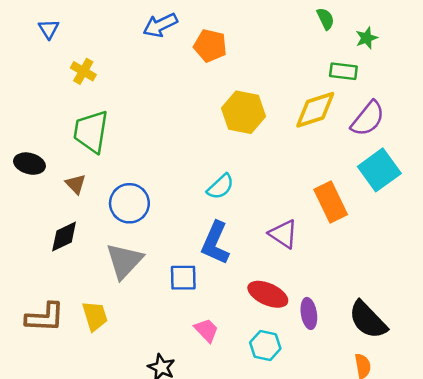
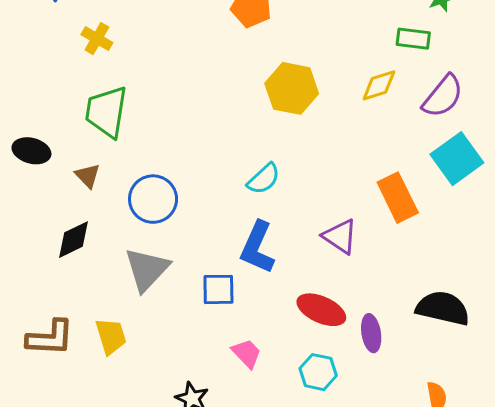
yellow diamond: (315, 110) -> (379, 85), size x0.7
black semicircle: (368, 320) -> (443, 308), moved, turned 147

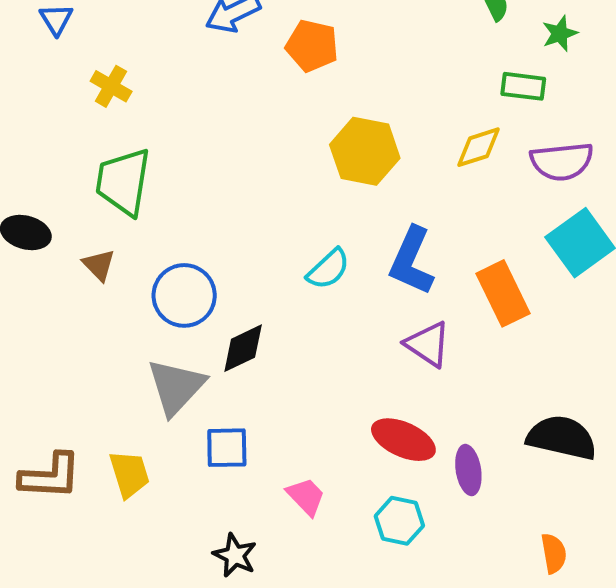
purple semicircle: (443, 96) -> (562, 161), turned 45
black diamond: (74, 240) -> (243, 348), moved
blue L-shape: (257, 247) -> (412, 261), moved
blue square: (218, 289) -> (227, 448), moved

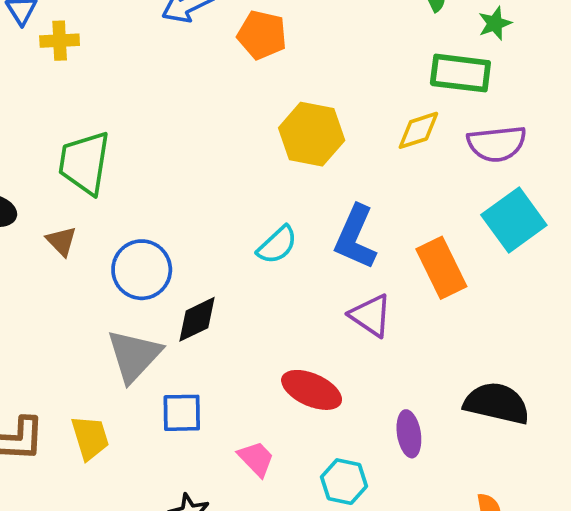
yellow cross: (111, 86) -> (60, 41), moved, turned -33
green rectangle: (523, 86) -> (460, 73), size x1.4
red ellipse: (403, 440) -> (312, 390), moved

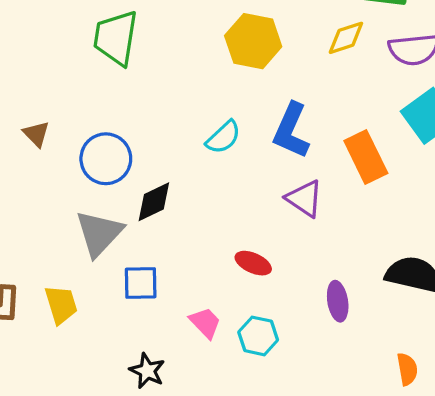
green trapezoid: (84, 163) -> (116, 38), moved
red ellipse: (312, 390) -> (253, 263), size x0.7
cyan hexagon: (344, 482) -> (258, 336), moved

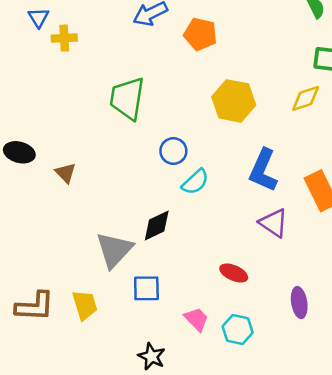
cyan semicircle: (223, 137) -> (195, 182), moved
blue circle: (106, 159) -> (173, 151), moved, size x0.7

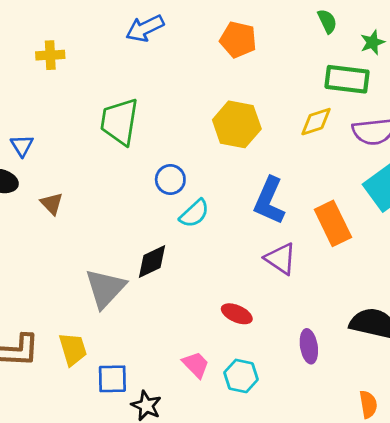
blue triangle: (39, 17) -> (22, 146), moved
orange pentagon: (200, 34) -> (238, 40), moved
blue square: (146, 288) -> (112, 379), moved

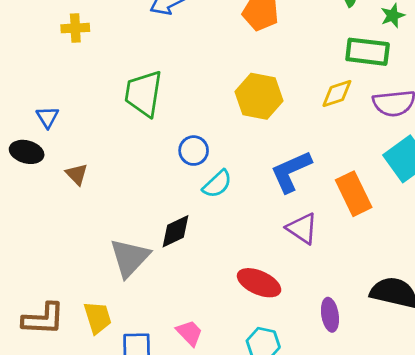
blue L-shape: (269, 201) -> (291, 171), turned 42
red ellipse: (237, 314) -> (259, 283), size x1.4
pink trapezoid: (196, 365) -> (189, 333), moved

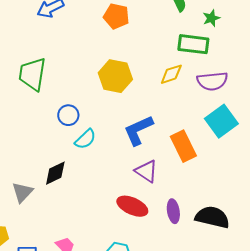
gray triangle: (130, 258) -> (22, 192), size x0.7
red ellipse: (259, 283) -> (132, 206), moved
purple ellipse: (330, 315) -> (173, 211), moved

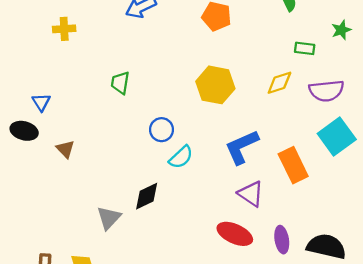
green star: (211, 18) -> (341, 30), moved
green rectangle: (193, 44) -> (305, 48), size x0.6
green trapezoid: (32, 74) -> (120, 83), size x0.6

